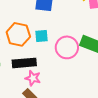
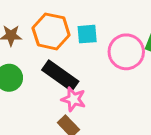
black rectangle: (24, 63) -> (60, 76), turned 40

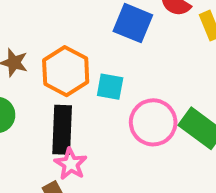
black rectangle: (60, 76) -> (62, 130), turned 42

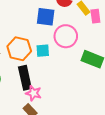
pink circle: (153, 122) -> (66, 36), moved

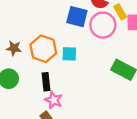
pink circle: (66, 36) -> (103, 25), moved
black rectangle: (25, 78) -> (46, 82), size x0.7

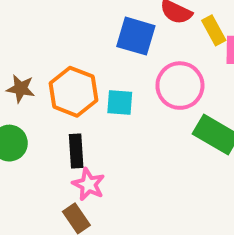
pink circle: (103, 25) -> (180, 86), moved

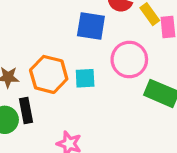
black rectangle: (76, 151) -> (26, 111), moved

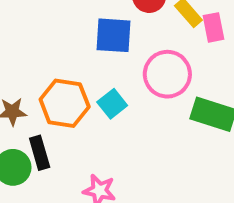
cyan square: (85, 78) -> (112, 104), turned -30

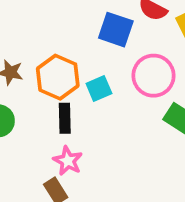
black rectangle: (40, 153) -> (65, 118), moved

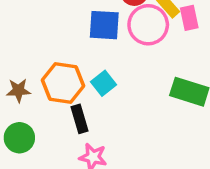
pink circle: (154, 76) -> (148, 25), moved

